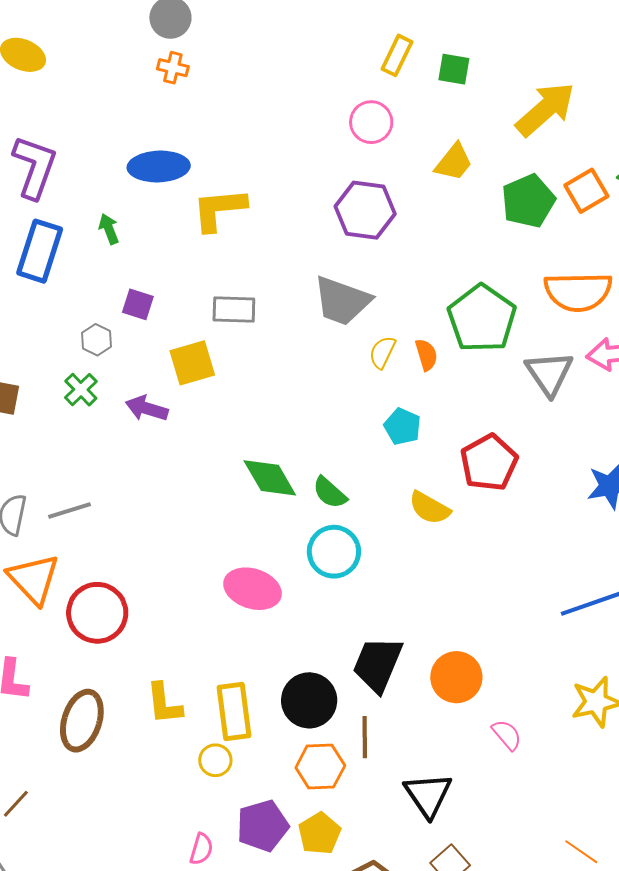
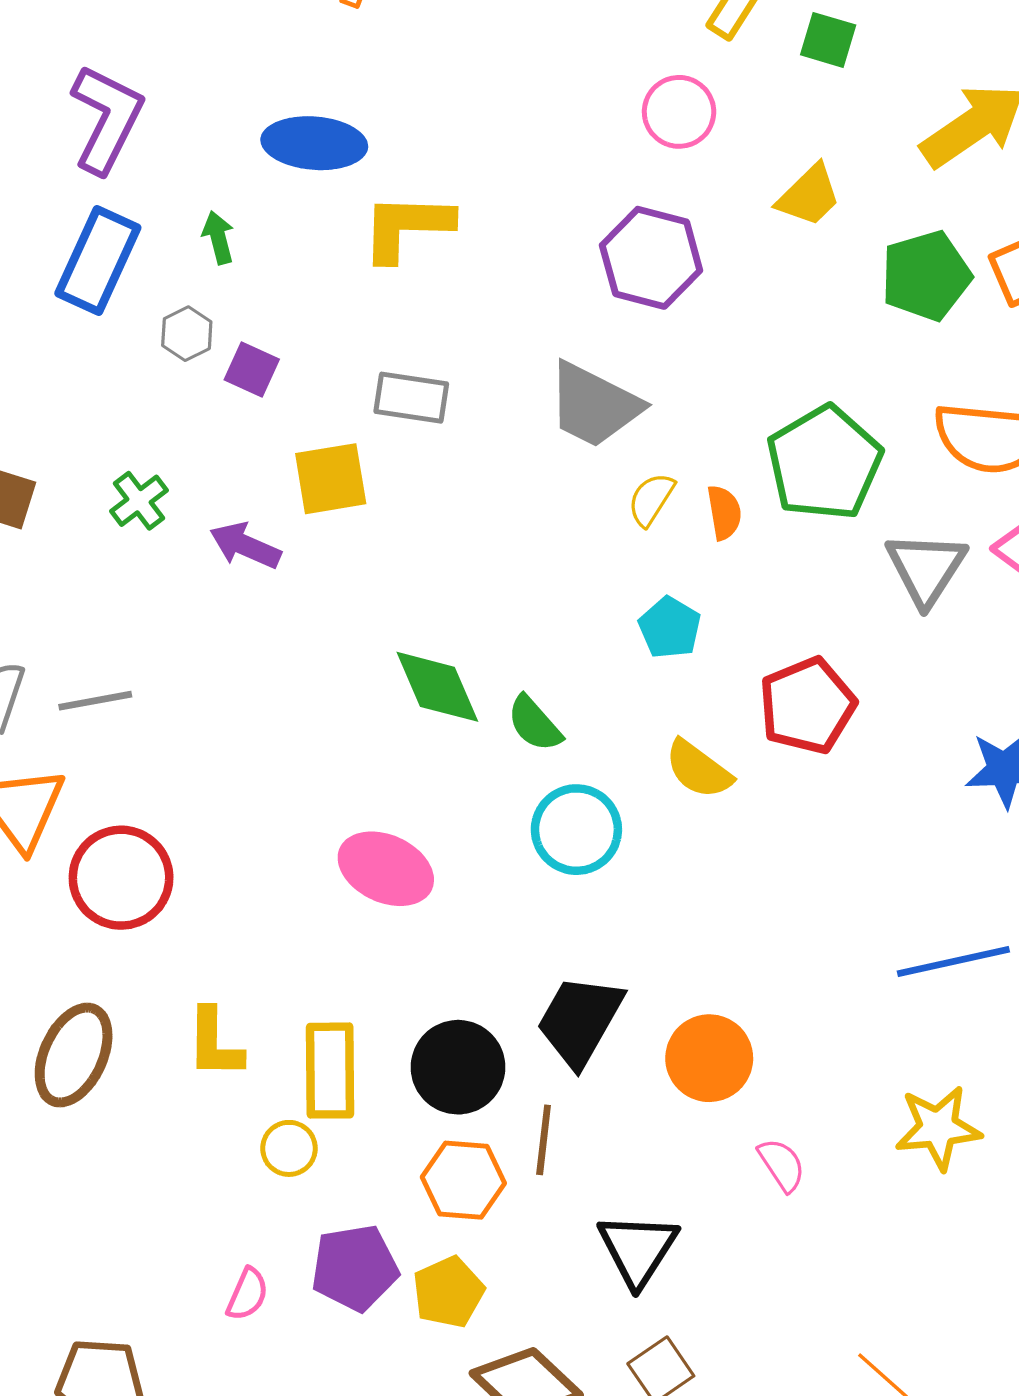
gray hexagon: (97, 340) -> (187, 334), moved
cyan circle: (334, 552) -> (576, 830), moved

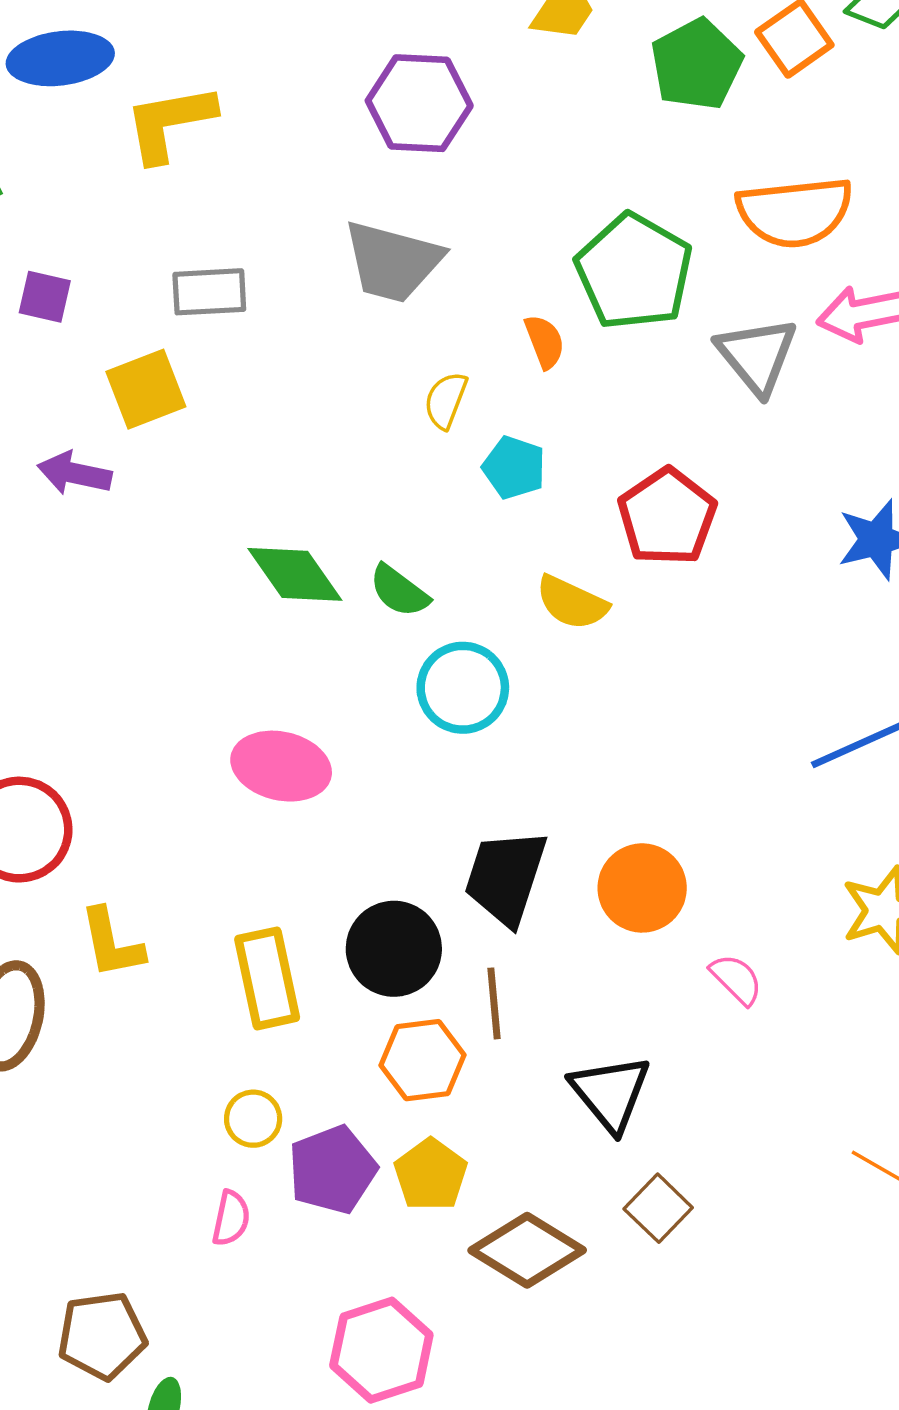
yellow semicircle: (651, 499) -> (446, 400), moved
yellow L-shape: (215, 1043) -> (112, 943), moved
yellow circle: (289, 1148) -> (253, 1119), moved

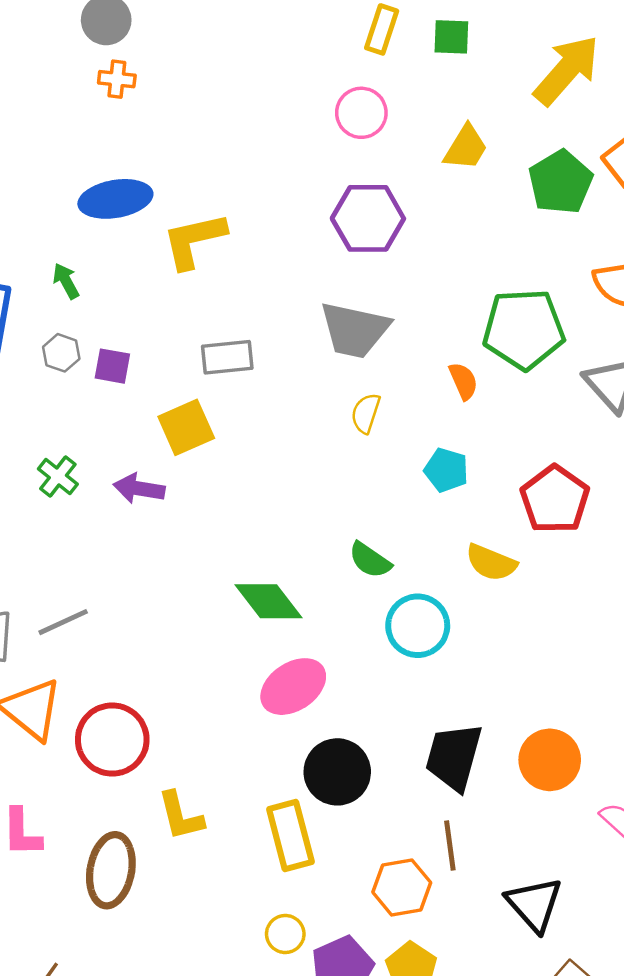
green pentagon: (634, 272) -> (524, 329), turned -30
yellow semicircle: (446, 400) -> (366, 413), moved
green diamond: (295, 574) -> (269, 601), moved
pink ellipse: (281, 766) -> (293, 687), turned -44
black circle: (394, 949) -> (337, 772), moved

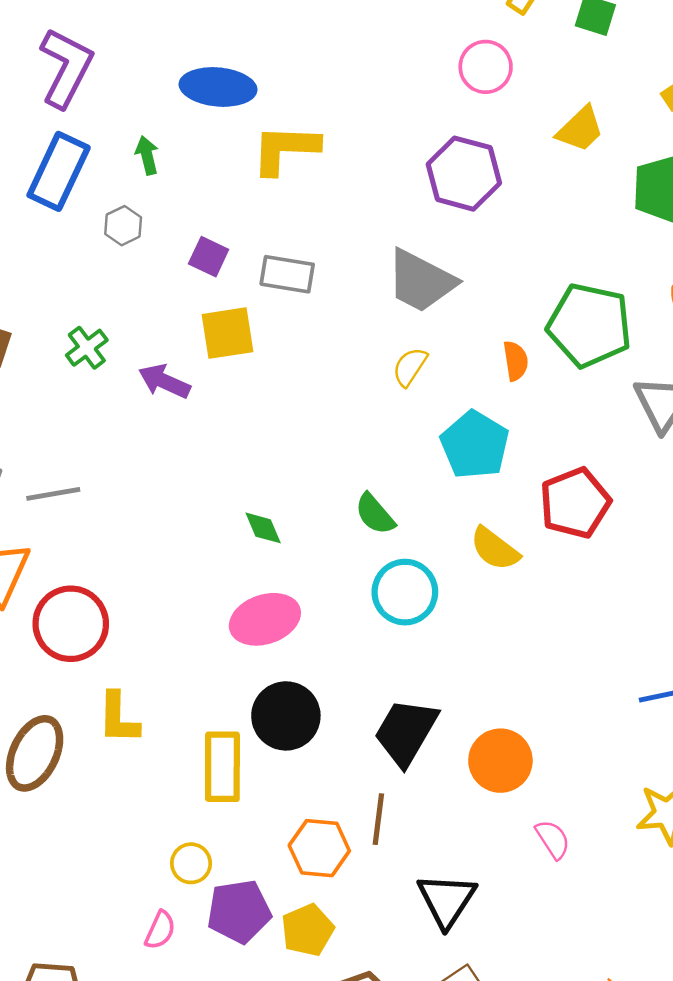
purple square: (112, 366) -> (209, 257), moved
cyan pentagon: (446, 470) -> (475, 445), size x1.5
green diamond: (269, 601) -> (263, 528), size x0.6

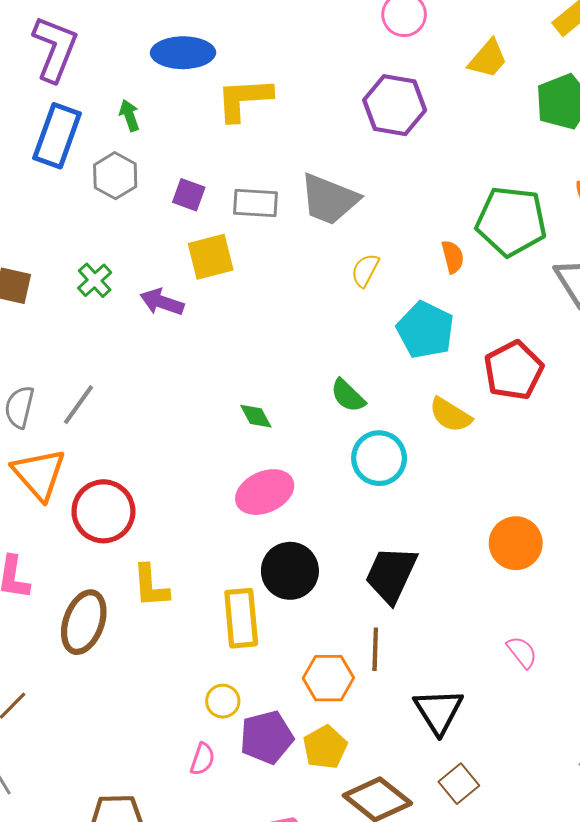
gray hexagon: (123, 226) -> (115, 176), size x1.4
gray trapezoid: (421, 281) -> (329, 199), moved
gray line: (53, 494) -> (78, 405), turned -39
orange circle: (500, 761) -> (516, 543), moved

